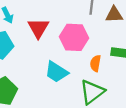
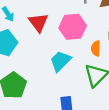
cyan trapezoid: (56, 72) -> (60, 61), turned 110

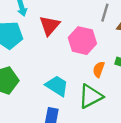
cyan trapezoid: (60, 61) -> (57, 86), moved, turned 60

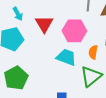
cyan trapezoid: (57, 86) -> (66, 57), moved

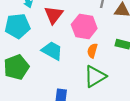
orange semicircle: (93, 52) -> (92, 51), moved
cyan trapezoid: (66, 57) -> (52, 51), moved

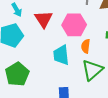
cyan trapezoid: (52, 51) -> (61, 55), moved, turned -115

